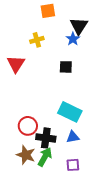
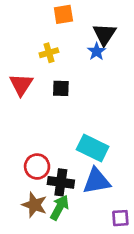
black square: (66, 67) -> (61, 88), moved
blue triangle: (73, 137) -> (97, 181), size x1.6
purple square: (73, 165) -> (120, 218), moved

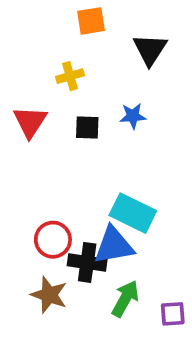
blue star: (97, 51) -> (133, 116), moved, turned 30
blue triangle: (97, 181) -> (114, 245), moved
green arrow: (60, 207) -> (125, 299), moved

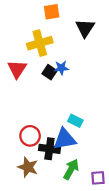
yellow cross: (70, 76) -> (40, 43), size x1.6
blue star: (133, 116) -> (61, 68), moved
black square: (87, 127) -> (49, 72), turned 32
cyan rectangle: (133, 213) -> (75, 121), size x0.6

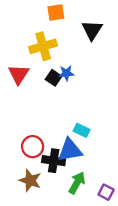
purple square: (98, 178) -> (106, 192), turned 32

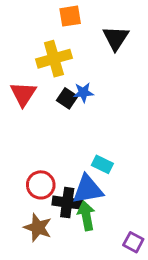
green arrow: (77, 183) -> (86, 216), moved, turned -40

